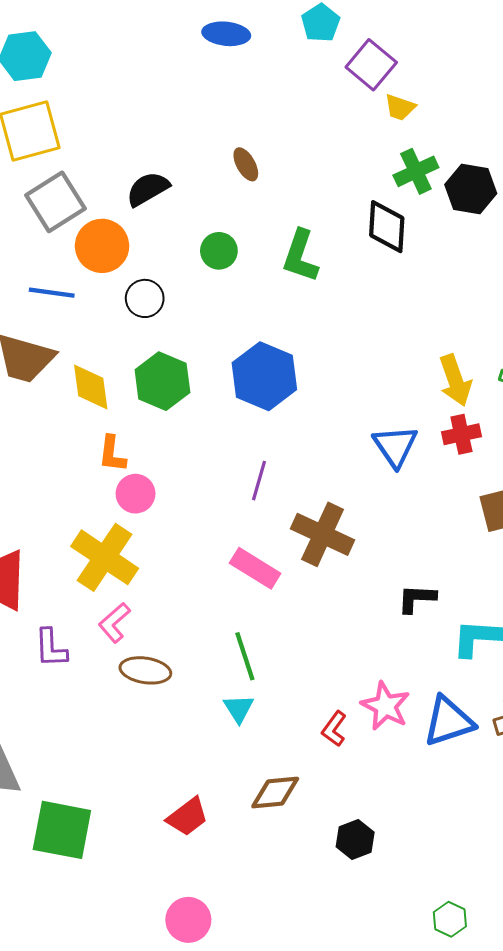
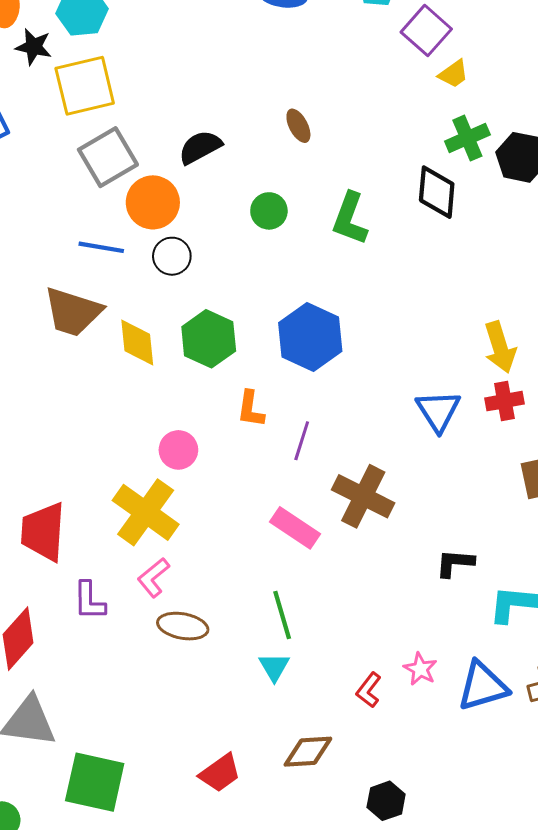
yellow trapezoid: (400, 107) -> (453, 74), turned -56
black circle: (145, 298) -> (172, 256), moved
orange L-shape: (112, 454) -> (251, 409), moved
pink star: (385, 706) -> (420, 669), size x0.7

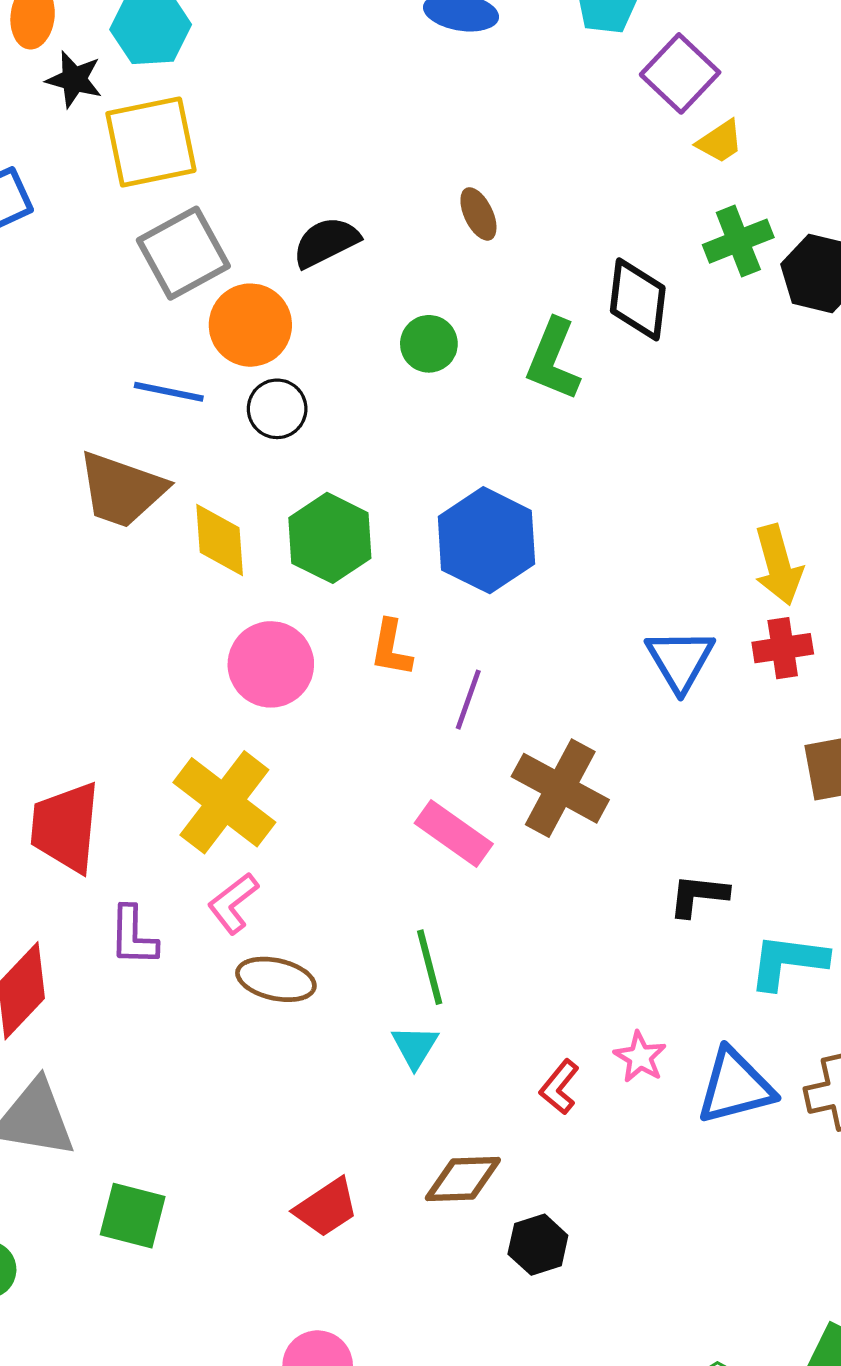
black diamond: (437, 192) -> (638, 299), moved
pink circle: (178, 450) -> (271, 664), moved, size x1.4
green square: (95, 782) -> (133, 1216), size x0.7
black hexagon: (386, 801) -> (538, 1245), moved

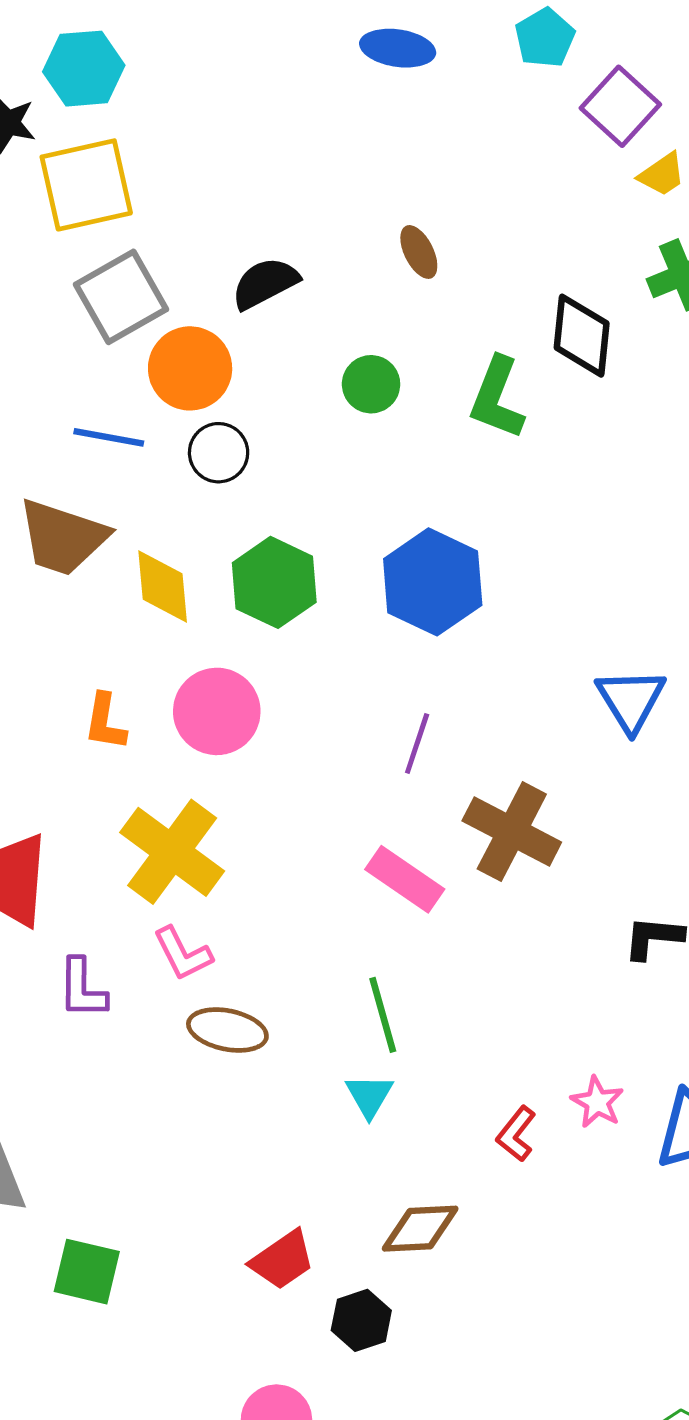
orange L-shape: (391, 648) -> (105, 722), moved
pink L-shape: (233, 903) -> (183, 954), turned -78
black hexagon: (538, 1245) -> (361, 1320), moved

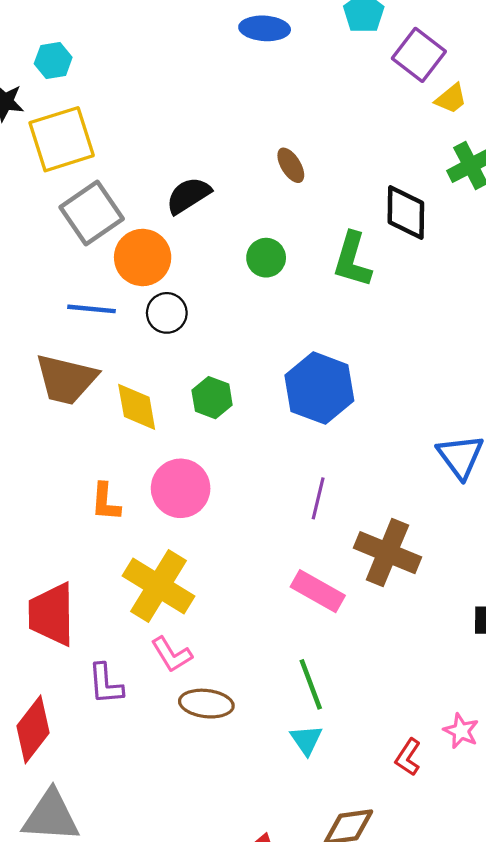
cyan hexagon: (84, 69) -> (53, 60), size x0.7
green hexagon: (274, 582) -> (212, 398), size x0.7

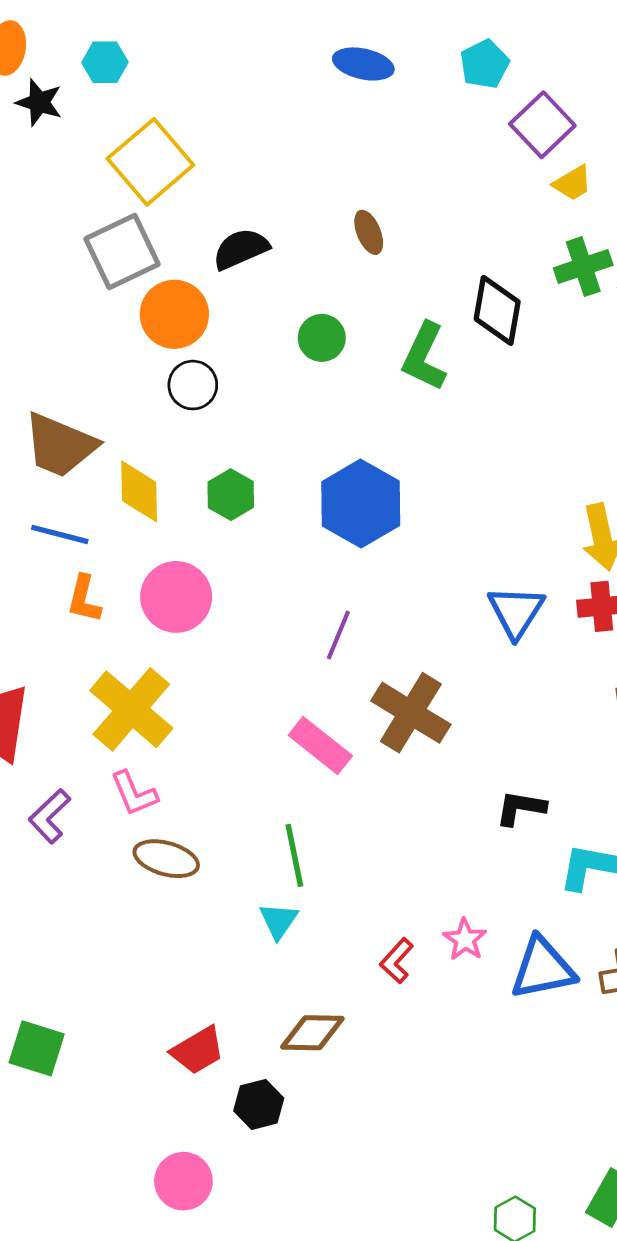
yellow square: (62, 139) -> (150, 162), moved, turned -32
blue line: (91, 309) -> (60, 534), moved
purple L-shape: (106, 684) -> (50, 816), turned 42

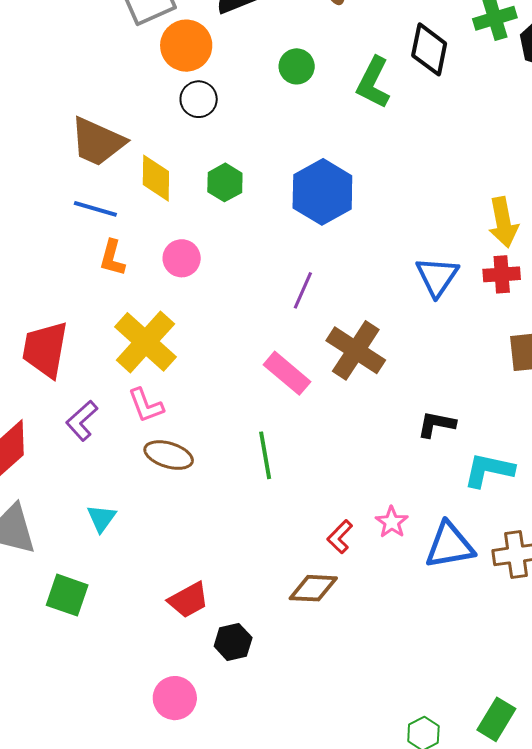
pink circle: (176, 597) -> (182, 258), size x0.7
cyan triangle: (279, 921) -> (102, 518), moved
brown diamond: (312, 1033) -> (313, 588), moved

